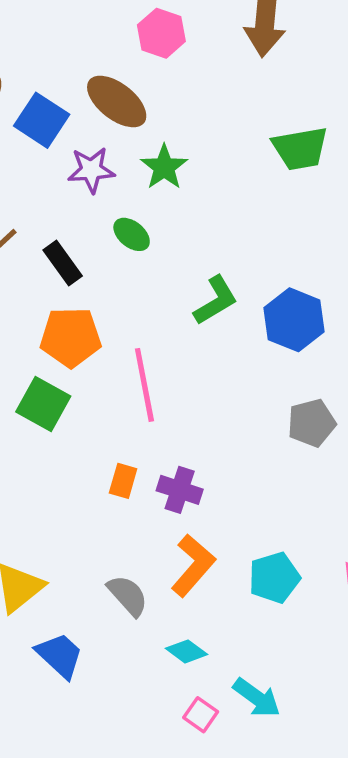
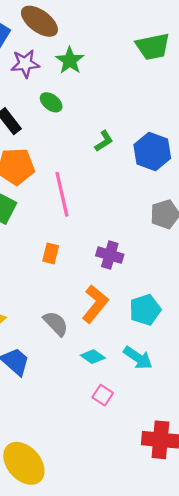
green L-shape: (216, 300) -> (104, 141), size x0.7
purple cross: (180, 490) -> (110, 255), moved
cyan arrow: (257, 698) -> (138, 358), moved

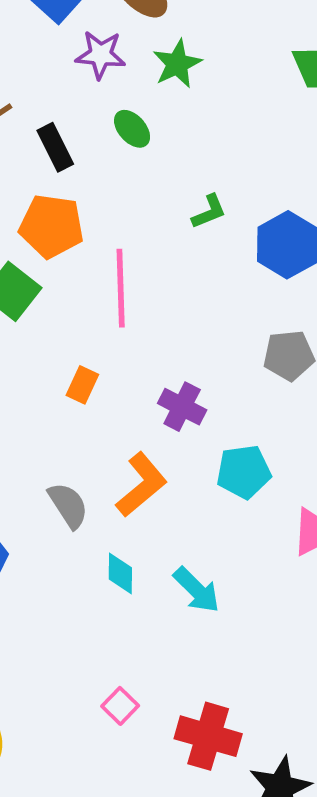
cyan pentagon: (145, 310) -> (244, 472), moved
cyan diamond: (93, 357) -> (120, 573), turned 45
pink square: (103, 395) -> (120, 706), moved

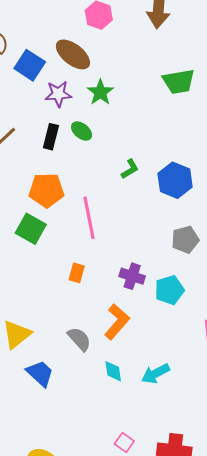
black rectangle: (55, 147) -> (51, 137), moved, turned 50
cyan pentagon: (244, 472) -> (169, 290), moved
cyan arrow: (197, 590) -> (156, 374), turned 116

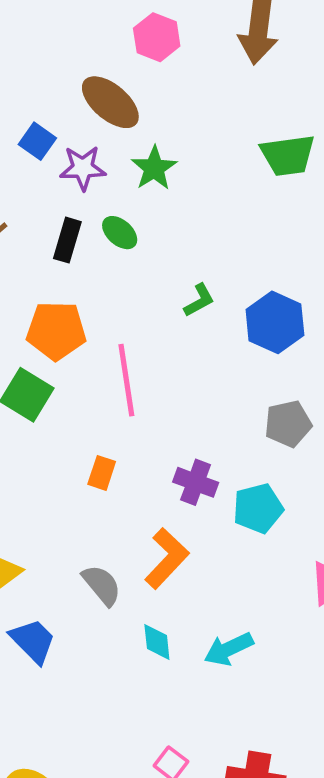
blue square: (30, 65) -> (37, 141), moved, size x0.7

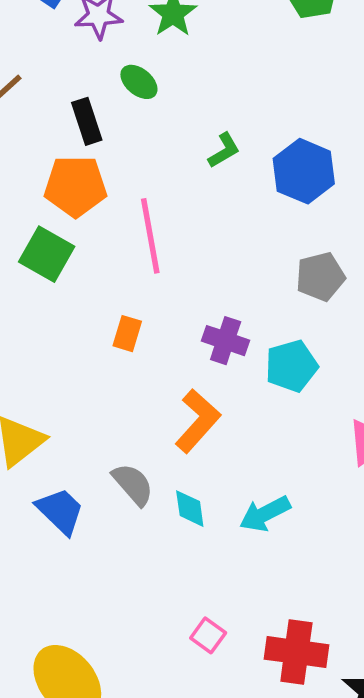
black rectangle: (67, 240) -> (87, 121), moved, turned -33
gray semicircle: (102, 585) -> (133, 484), moved

